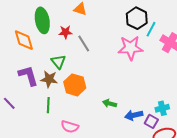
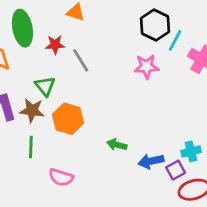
pink star: (131, 48) -> (146, 67), size x0.7
purple square: (151, 121) -> (176, 170), turned 32

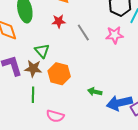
red star: (55, 45) -> (59, 21), moved
gray line: (81, 60) -> (83, 33), moved
blue arrow: (151, 161) -> (119, 103), size x1.4

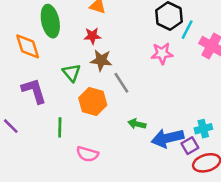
gray line: (83, 33) -> (121, 83), moved
brown star: (33, 69) -> (101, 60), moved

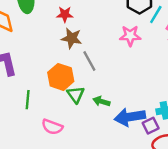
green triangle: (72, 73) -> (76, 95), moved

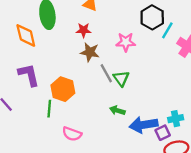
pink star: (130, 36) -> (126, 42), moved
orange hexagon: (61, 77) -> (63, 89), moved
green triangle: (76, 95) -> (121, 78), moved

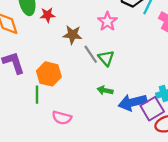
red star: (84, 30) -> (48, 15), moved
pink star: (126, 42) -> (107, 21), turned -30
purple square: (163, 133) -> (152, 109), size x1.5

